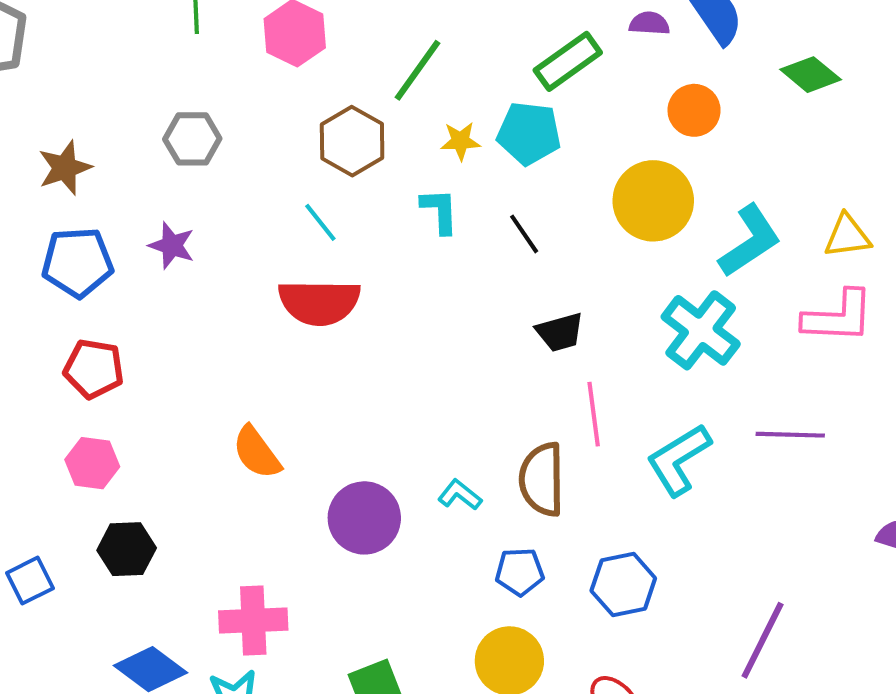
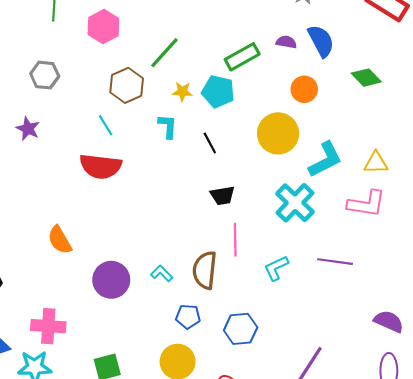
cyan L-shape: (679, 460) -> (276, 268), size x0.7

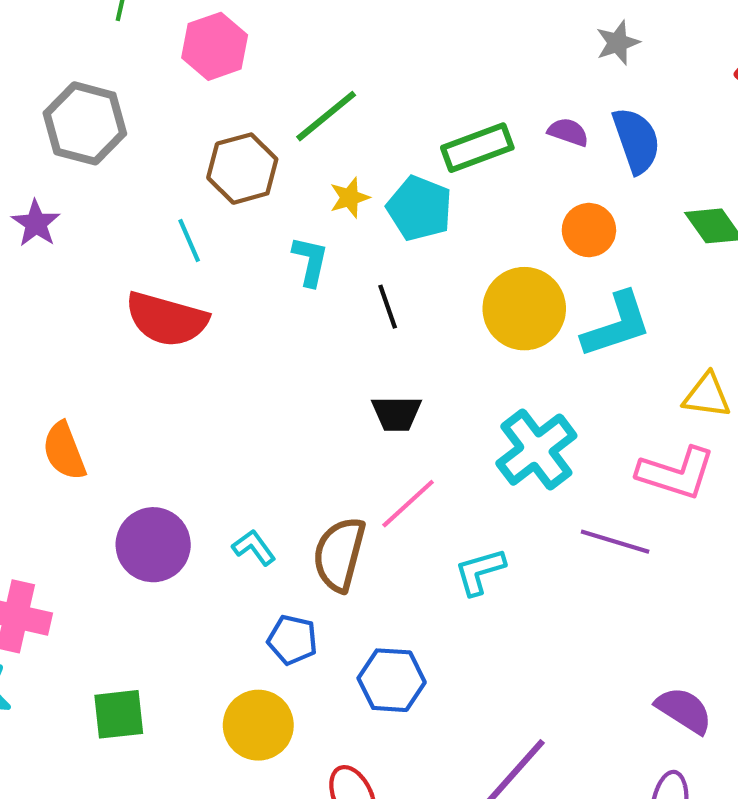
gray hexagon: (45, 75) -> (85, 123), size x1.4
yellow star: (182, 92) -> (350, 198), turned -30
cyan L-shape: (325, 160) -> (617, 325), moved
pink line: (235, 240) -> (408, 504), turned 40
purple line: (335, 262) -> (615, 542), moved

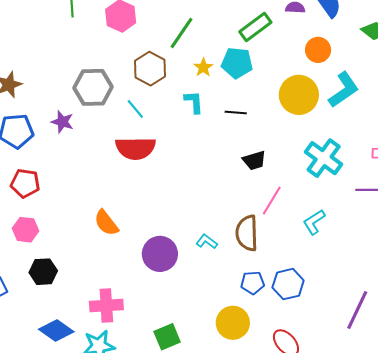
gray hexagon: (85, 123) -> (93, 87), moved
black line: (388, 307) -> (236, 112), turned -50
blue pentagon: (292, 640) -> (253, 283), moved

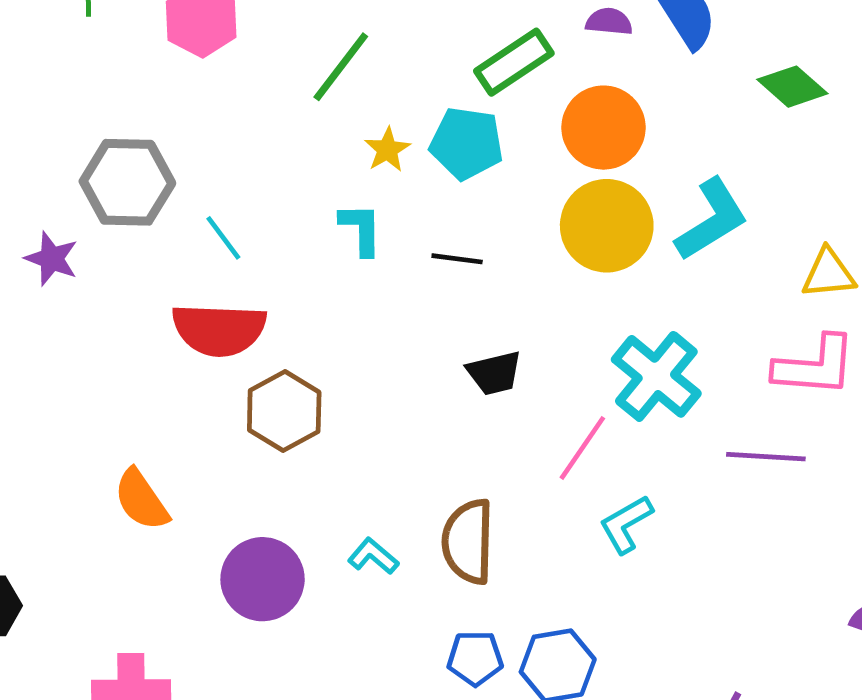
orange circle: (318, 50) -> (603, 128), moved, size x1.4
brown hexagon: (150, 69) -> (284, 411), moved
pink line: (272, 200) -> (582, 448), moved

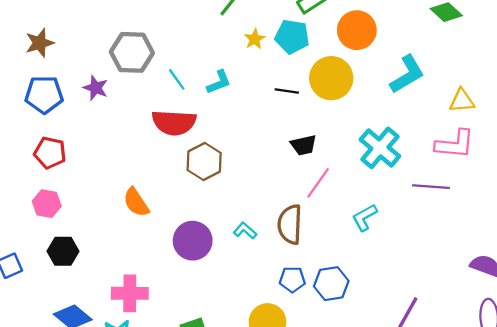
yellow circle: (607, 226) -> (331, 78), moved
cyan L-shape: (361, 229) -> (219, 82), moved, turned 68
pink line: (582, 448) -> (318, 183), moved

